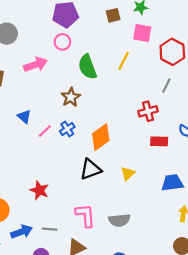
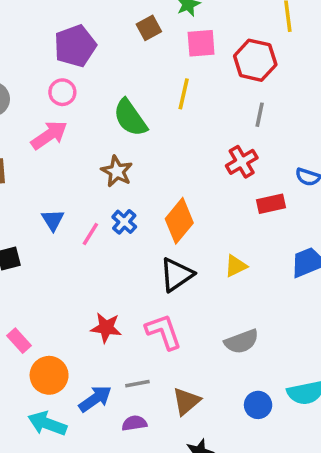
pink circle: (62, 42) -> (62, 92), moved
blue triangle: (24, 117) -> (53, 220), turned 32
yellow triangle: (128, 173) -> (236, 266), turned 32
pink L-shape: (85, 215) -> (164, 332), moved

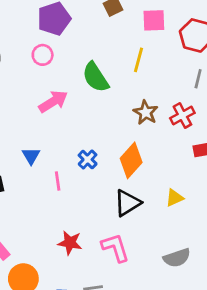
pink arrow: (49, 135) -> (53, 101), moved
brown star: (117, 171) -> (146, 112), moved
pink line: (90, 234) -> (58, 181), moved, turned -42

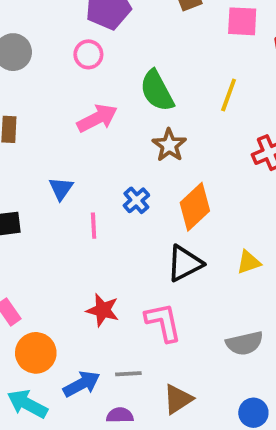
yellow line: (138, 60) -> (229, 95), moved
brown star: (146, 112) -> (169, 145), moved

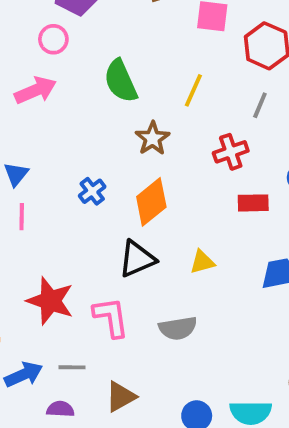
pink arrow: (97, 118) -> (36, 90), moved
brown star: (169, 145) -> (152, 138), moved
pink line: (94, 226) -> (22, 217), moved
red star: (103, 310) -> (50, 301), size x1.4
gray semicircle: (245, 343) -> (178, 328), moved

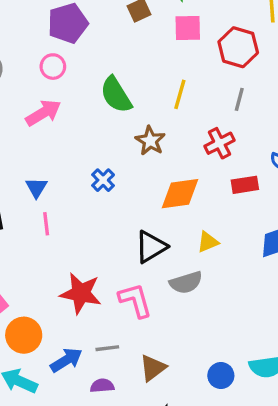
blue cross: (92, 191) -> (103, 180), moved
orange diamond: (151, 202) -> (180, 194), moved, turned 39
gray semicircle: (178, 328) -> (186, 283), moved

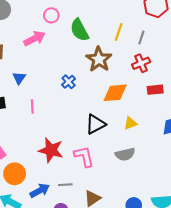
pink circle: (53, 67) -> (51, 15), moved
gray line: (239, 99) -> (141, 38), moved
brown star: (150, 141) -> (99, 59), size x1.4
blue triangle: (36, 188) -> (19, 78), moved
gray semicircle: (186, 283) -> (125, 154), moved

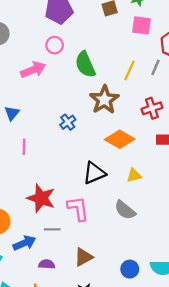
gray line: (141, 38) -> (156, 67), moved
orange diamond: (115, 93) -> (120, 139), turned 30
gray semicircle: (125, 154) -> (125, 210), turned 48
gray line: (65, 185) -> (52, 229), moved

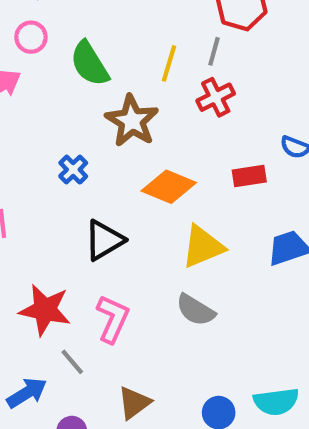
red cross: (152, 108) -> (216, 97), moved
black triangle: (94, 173) -> (104, 240), moved
yellow triangle: (134, 175) -> (203, 247), size x1.6
pink L-shape: (78, 209) -> (113, 319), turned 40
gray line: (52, 229) -> (72, 362), turned 56

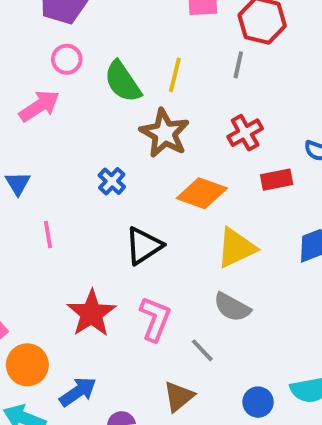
yellow line: (169, 63) -> (175, 75), moved
red cross: (216, 97) -> (245, 133), moved
red star: (45, 310) -> (91, 313), turned 30
gray line: (72, 362) -> (202, 350), moved

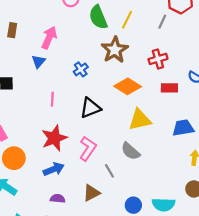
pink arrow: (39, 106) -> (49, 38), moved, turned -45
blue triangle: (18, 183) -> (38, 61), moved
pink line: (48, 235) -> (52, 99), moved
blue arrow: (78, 392) -> (54, 169), moved

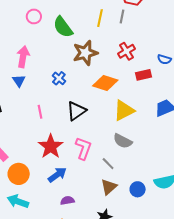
yellow line: (127, 20) -> (100, 18), moved
brown star: (115, 50) -> (85, 53), turned 30
brown triangle: (91, 193) -> (109, 187), moved

